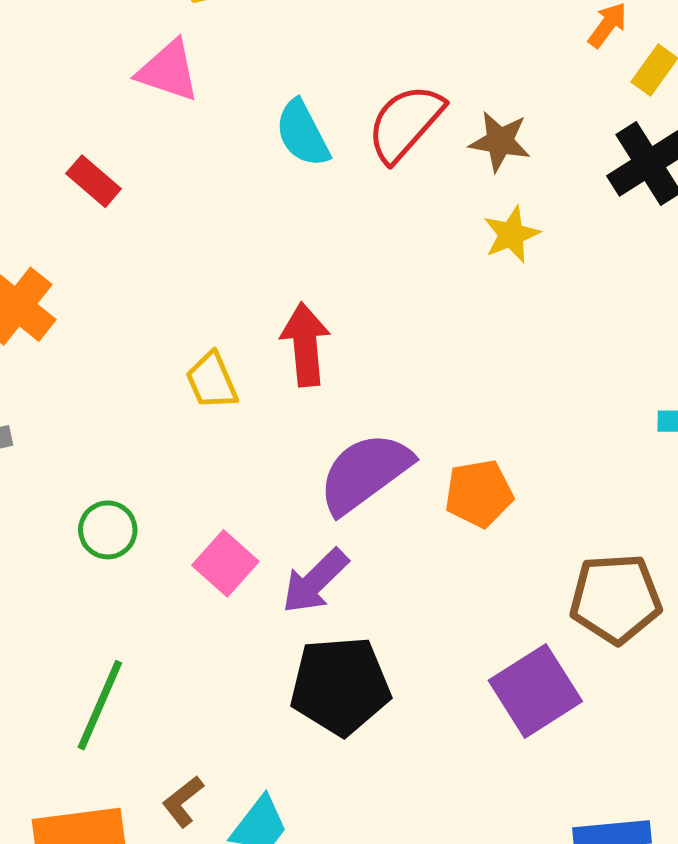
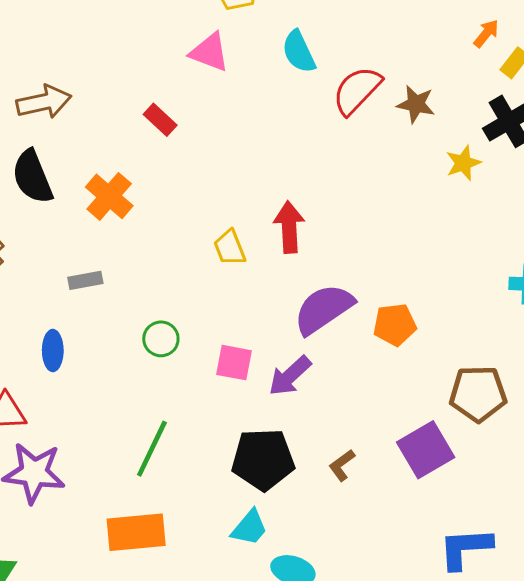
cyan semicircle: (302, 133) -> (299, 52), moved
yellow star: (511, 234) -> (463, 163), moved
pink square: (225, 563) -> (234, 363), turned -33
black pentagon: (340, 686) -> (263, 459), moved
brown L-shape: (183, 801) -> (342, 465), moved

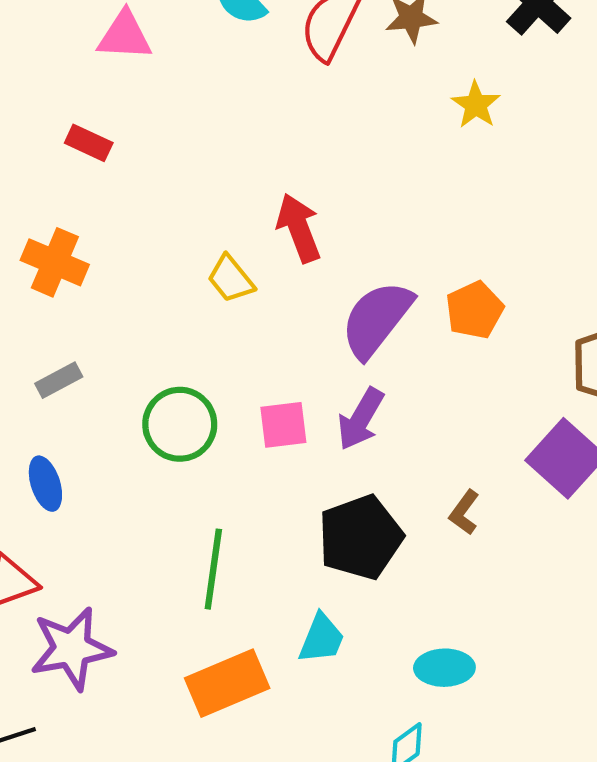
yellow star: (463, 163) -> (476, 105), moved
green circle: (161, 339) -> (180, 424), size x1.5
cyan trapezoid: (249, 528) -> (321, 639), moved

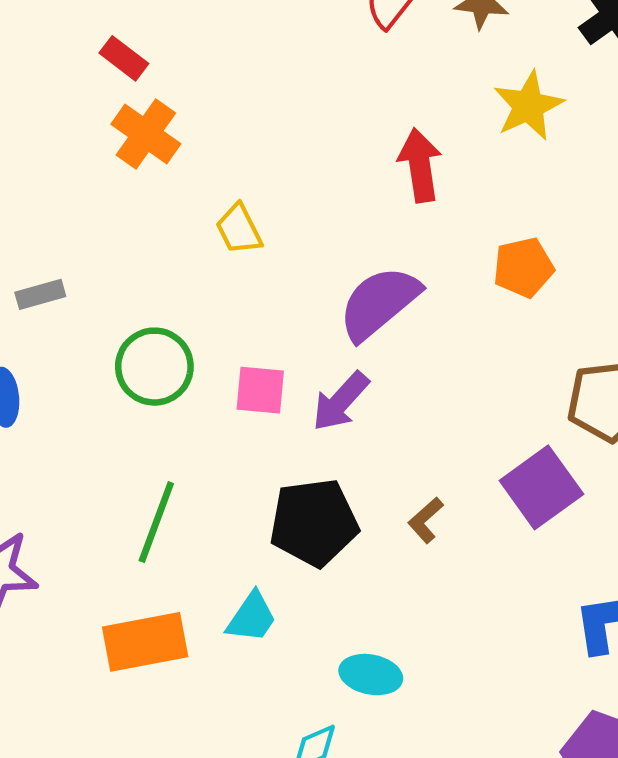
yellow star: (476, 105) -> (528, 106), size x1.4
red arrow: (299, 228) -> (420, 165), moved
orange cross: (55, 262) -> (146, 134), moved
orange pentagon: (474, 310) -> (523, 267), moved

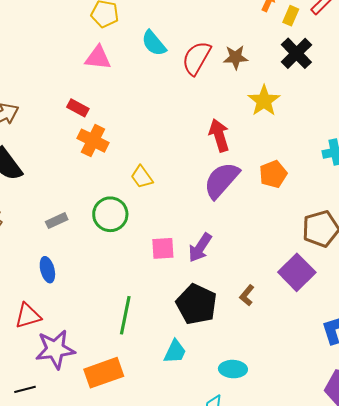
purple semicircle: (379, 303) -> (222, 180), moved
green circle: (154, 367) -> (110, 214), moved
black pentagon: (314, 522) -> (196, 304), turned -30
orange rectangle: (145, 642) -> (104, 373), moved

